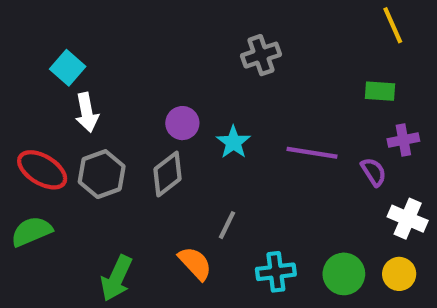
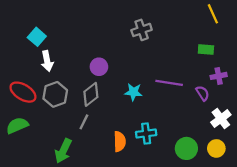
cyan star: (233, 142) -> (133, 92), moved, turned -30
white cross: (408, 219) -> (221, 119), turned 30
gray line: (227, 225) -> (84, 122), moved
orange semicircle: (195, 263) -> (120, 142), moved, turned 42
cyan cross: (276, 272) -> (146, 133), moved

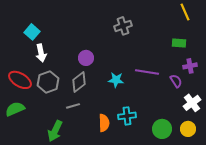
gray line: (84, 122) -> (73, 106), turned 48

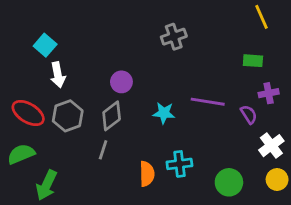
gray line: (73, 106) -> (103, 150), turned -56
yellow circle: (188, 129) -> (277, 179), moved
green arrow: (55, 131) -> (46, 185), moved

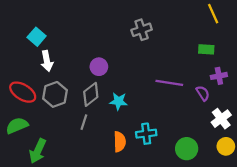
cyan star: (164, 113) -> (118, 101), moved

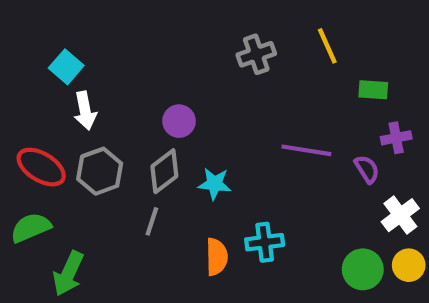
yellow line: (213, 14) -> (327, 46), moved
green circle: (187, 149) -> (363, 269), moved

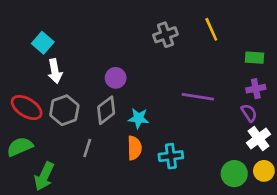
green rectangle: (373, 90) -> (254, 58), moved
purple semicircle: (367, 169) -> (249, 113), moved
gray line: (152, 221) -> (87, 148), moved
orange semicircle: (217, 257) -> (134, 148), moved

